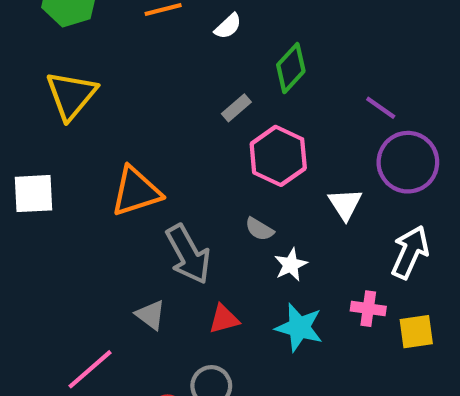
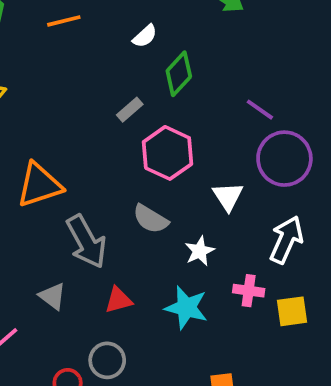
white semicircle: (228, 26) -> (145, 36), moved
gray semicircle: (259, 229) -> (151, 219), size x1.4
white star: (291, 265) -> (200, 251), moved

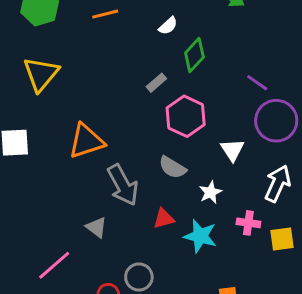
red triangle: (118, 300) -> (164, 219), moved

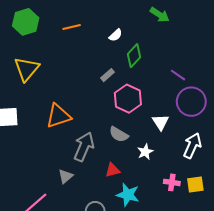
gray arrow: (123, 185) -> (84, 147), turned -128
pink cross: (248, 223) -> (172, 182), moved
gray triangle: (97, 227) -> (66, 176), turned 42
cyan star: (200, 236) -> (128, 195), moved

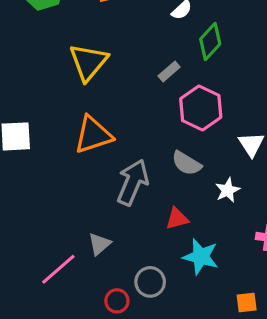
yellow triangle: (27, 69) -> (88, 62), moved
gray triangle: (66, 176) -> (100, 244), moved

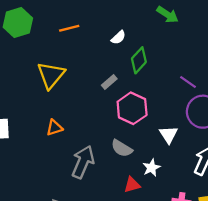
orange triangle: (93, 135) -> (54, 128), size x0.6
red triangle: (177, 219) -> (132, 185), moved

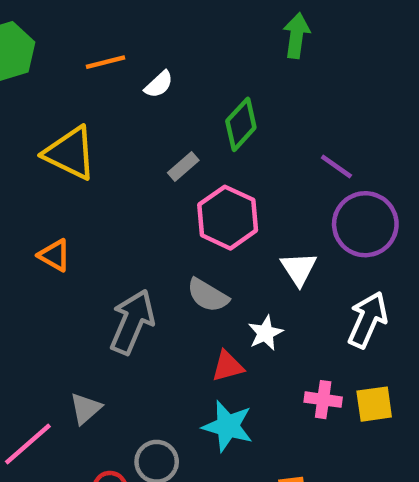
green arrow: (167, 15) -> (296, 36), turned -115
white semicircle: (118, 37) -> (159, 84), moved
yellow triangle: (51, 75) -> (70, 153), turned -44
orange triangle: (54, 128) -> (54, 255), moved, turned 48

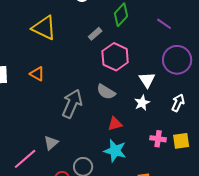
purple line: (336, 166) -> (164, 24), moved
white arrow: (368, 320) -> (178, 103), size x0.7
white star: (265, 333) -> (142, 103), moved

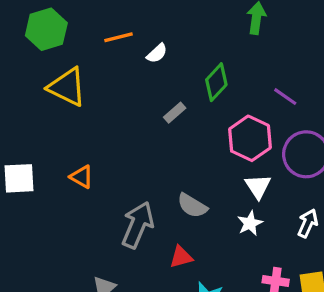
yellow triangle: (44, 28) -> (67, 87), moved
pink hexagon: (115, 57) -> (250, 138), moved
red triangle: (115, 124) -> (181, 257), moved

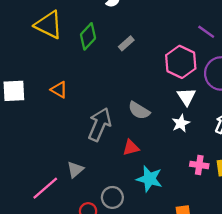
green diamond: (216, 82) -> (88, 36), moved

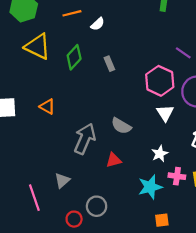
gray rectangle: (126, 43) -> (109, 64), turned -72
white star: (181, 123) -> (160, 154), moved
cyan star: (149, 179) -> (150, 187), moved, turned -30
pink line: (45, 188) -> (34, 198), turned -68

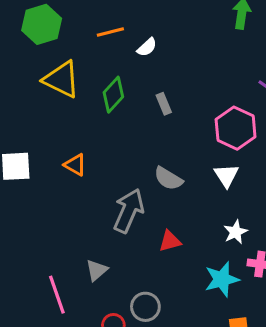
white triangle: (165, 113) -> (226, 175), moved
gray semicircle: (121, 126) -> (168, 179), moved

